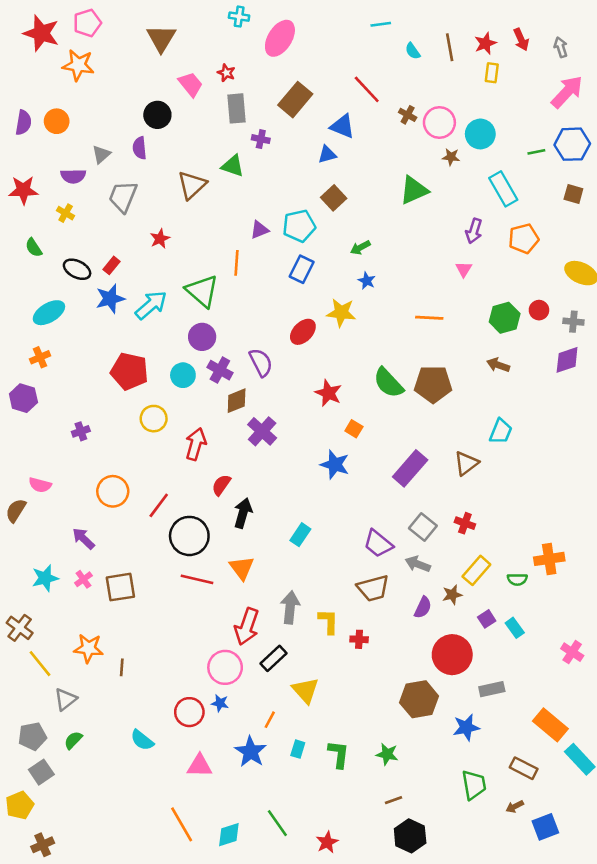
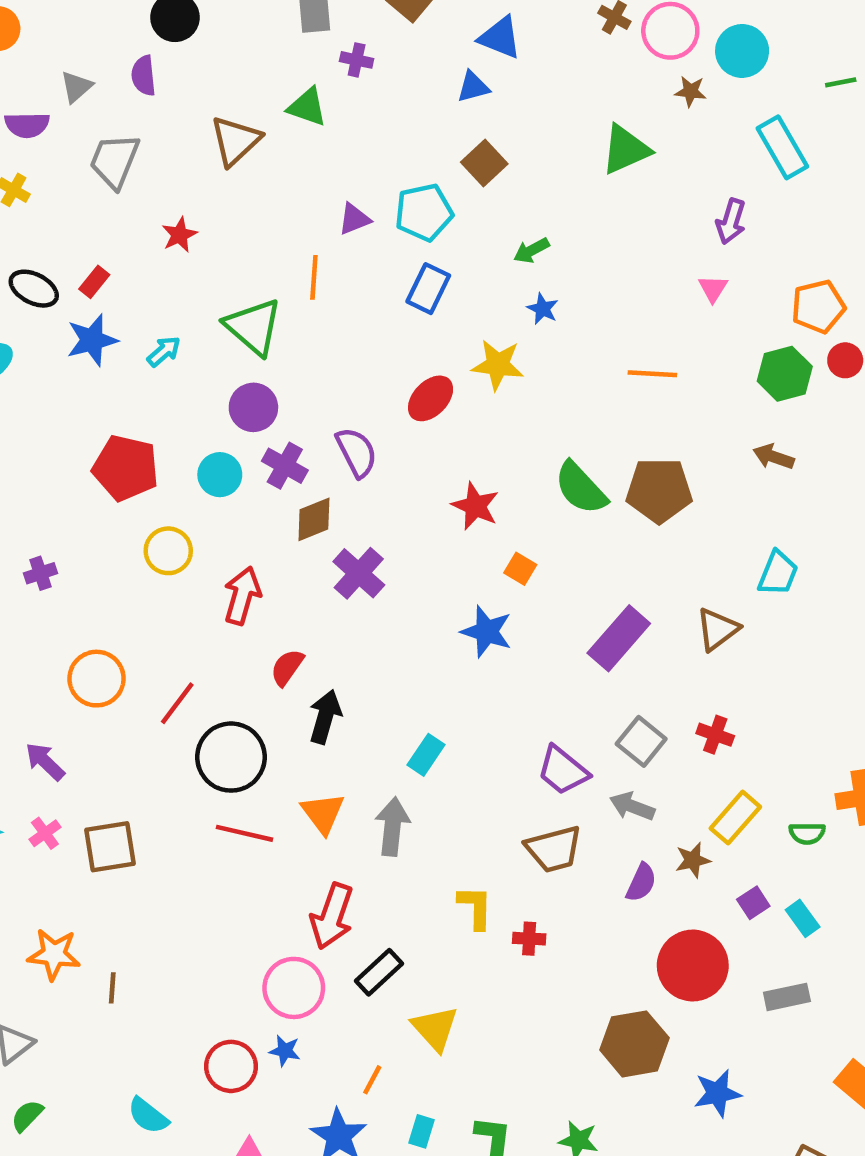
orange pentagon: (524, 239) -> (818, 307), moved
cyan arrow: (151, 305) -> (164, 351), size x0.6
gray arrow: (290, 607) -> (392, 827), moved
gray rectangle: (492, 689) -> (787, 997), moved

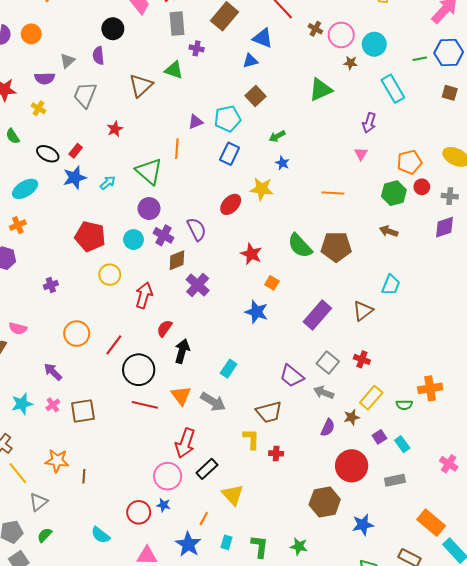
gray arrow: (392, 827) -> (213, 402), turned 115
brown trapezoid: (554, 849) -> (269, 412), moved

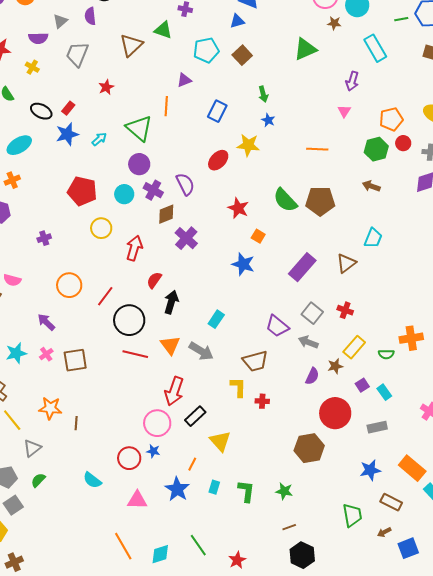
cyan pentagon: (228, 119) -> (206, 50), moved
green arrow: (277, 136) -> (263, 94), turned -77
blue star: (363, 525) -> (370, 470), moved

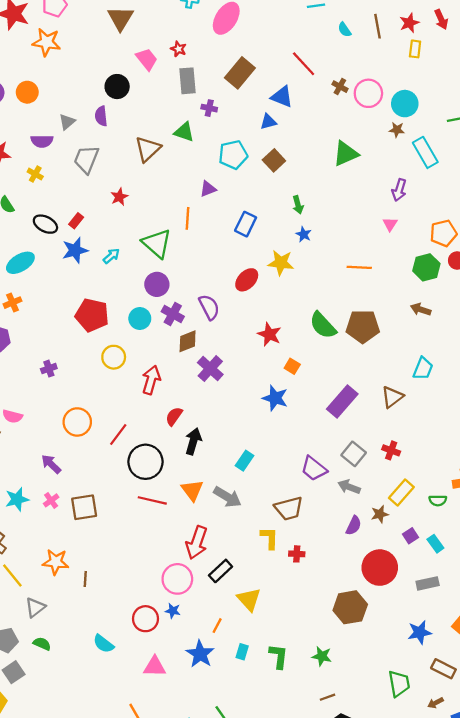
brown star: (334, 23) -> (397, 130), moved
green semicircle: (38, 480) -> (42, 644), turned 70

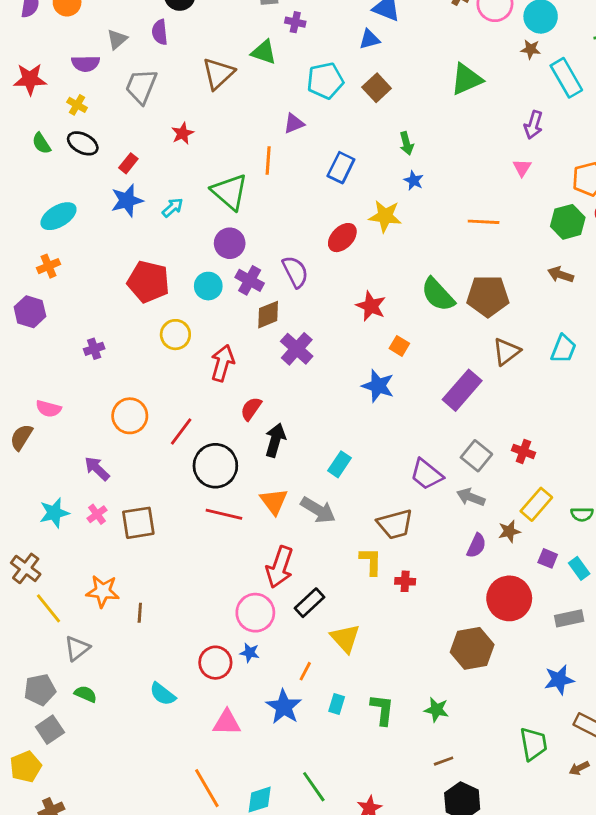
black ellipse: (45, 224) -> (83, 143), moved
brown triangle: (392, 397) -> (506, 352), moved
purple square: (410, 536) -> (548, 558), turned -35

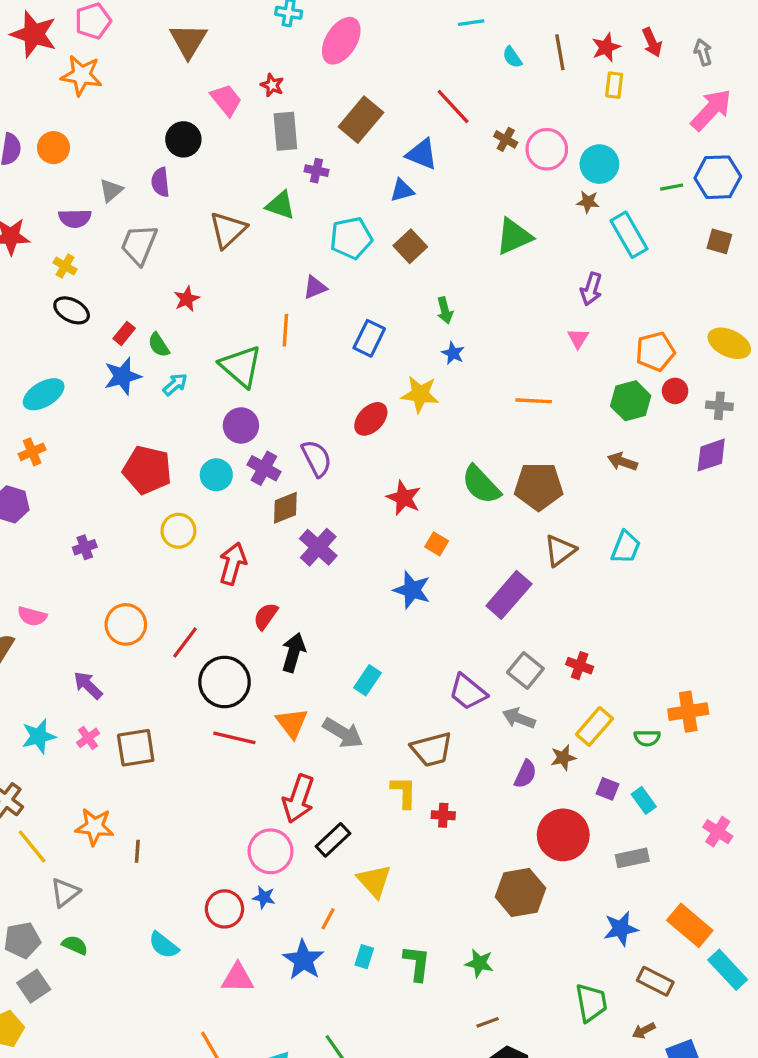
green semicircle: (41, 143) -> (159, 345), moved

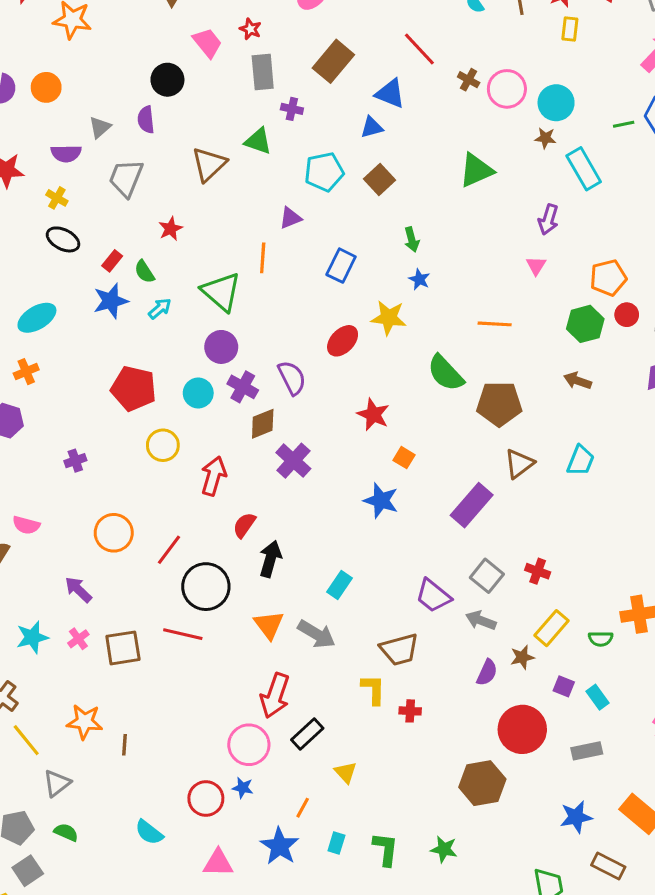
green semicircle: (481, 485) -> (445, 373), moved
red line: (234, 738) -> (183, 634), moved
yellow triangle: (374, 881) -> (346, 772), size x0.7

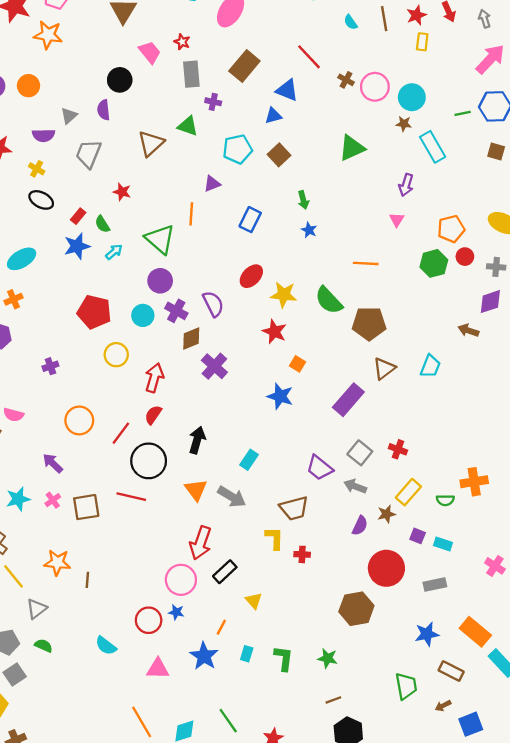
red star: (171, 229) -> (122, 192), turned -30
yellow star: (389, 318) -> (284, 295), moved
brown arrow: (578, 381) -> (468, 330), moved
red semicircle: (244, 525) -> (153, 415), moved
cyan rectangle: (598, 697) -> (443, 544), turned -36

